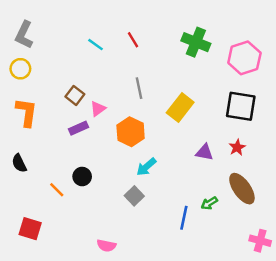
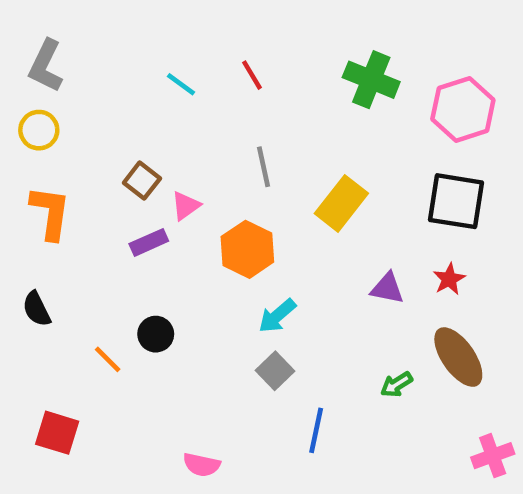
gray square: (134, 196) -> (275, 371), moved
blue line: (184, 218) -> (316, 430), moved
pink cross: (260, 241) -> (493, 456), turned -35

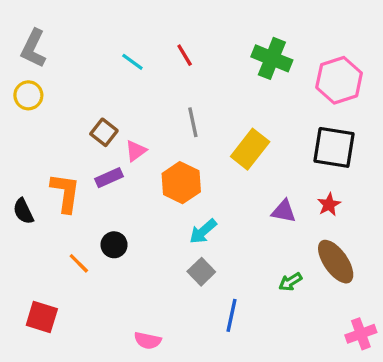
orange L-shape: (50, 213) -> (65, 193), moved
black semicircle: (37, 309) -> (23, 211), moved

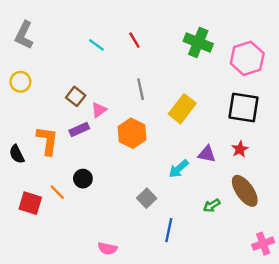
yellow circle: (28, 95) -> (20, 82), moved
cyan arrow: (203, 231) -> (179, 169), moved
red square: (42, 317) -> (30, 203), moved

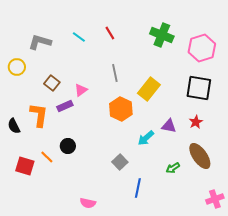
gray L-shape: (24, 35) -> (40, 42), moved, turned 80
brown square: (76, 96) -> (52, 83), moved
orange hexagon: (132, 133) -> (121, 109), moved

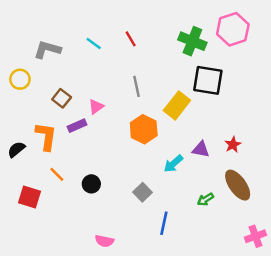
pink hexagon: (202, 48) -> (233, 29), moved
black square: (199, 88) -> (208, 80), moved
black semicircle: (14, 126) -> (16, 149), turned 77
black circle: (68, 146) -> (91, 184), moved
orange line: (47, 157) -> (57, 174), moved

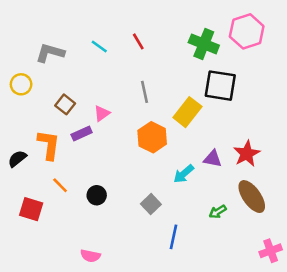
red star: (233, 145) -> (247, 154), size x1.5
pink semicircle: (104, 241) -> (90, 256), moved

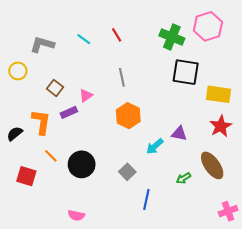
yellow rectangle: (187, 112) -> (219, 94), moved, turned 60
red star: (247, 154) -> (221, 126), moved
black circle: (97, 195) -> (82, 164), size x1.6

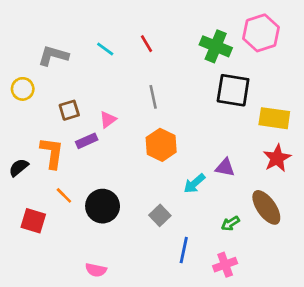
brown square: (55, 88) -> (69, 110), turned 35
pink cross: (228, 211) -> (225, 265), moved

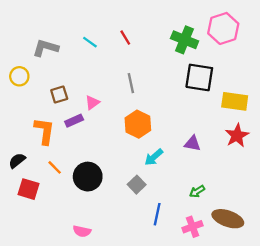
black semicircle: (19, 167) -> (17, 161), moved
cyan arrow: (194, 183) -> (154, 157), moved
brown ellipse: (266, 207) -> (228, 219), moved, turned -36

